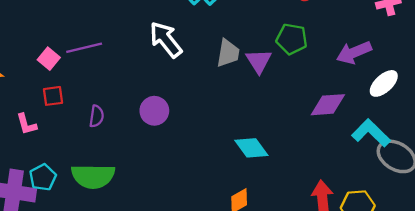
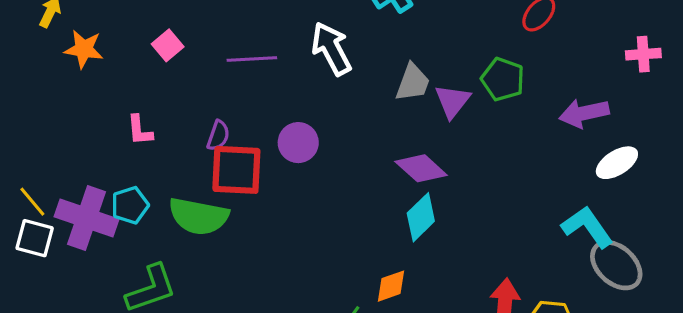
purple line: (84, 48) -> (252, 59), moved
red square: (53, 96) -> (236, 170), moved, size x1.8
purple diamond: (328, 105) -> (421, 168), moved, turned 36
pink L-shape: (26, 124) -> (140, 130), moved
cyan diamond: (251, 148) -> (421, 217), turned 72

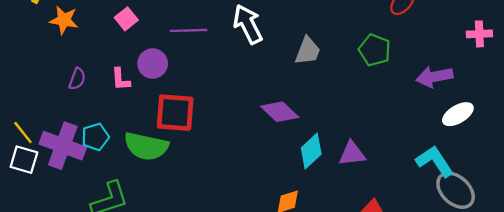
purple triangle: (452, 101) -> (352, 154), moved, turned 44
pink L-shape: (140, 130) -> (121, 79), moved
purple semicircle: (218, 136) -> (77, 79), moved
purple circle: (298, 143) -> (153, 64), moved
purple diamond: (421, 168) -> (280, 112), moved

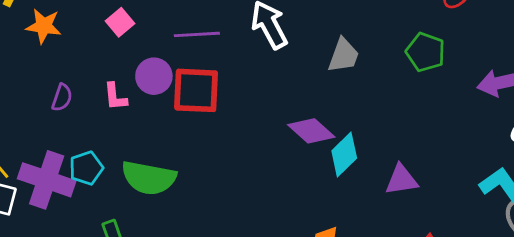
red square: (175, 113) -> (196, 90), moved
cyan diamond: (311, 151) -> (344, 155), moved

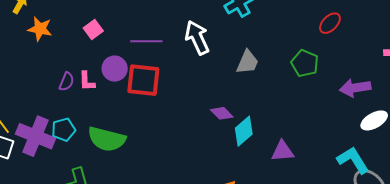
purple semicircle: (62, 98) -> (67, 82), moved
purple diamond: (311, 131) -> (222, 113), size x0.7

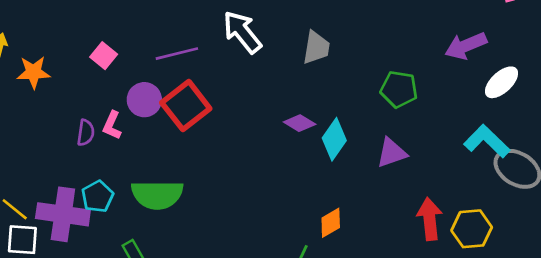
green pentagon: (305, 63) -> (399, 89), moved
red square: (143, 80) -> (186, 106), turned -30
pink L-shape: (87, 81) -> (112, 125), turned 40

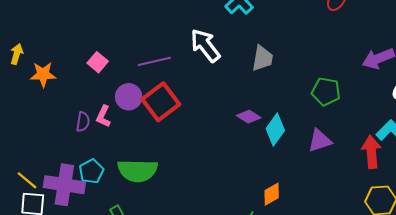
red arrow: (430, 219) -> (371, 152), moved

